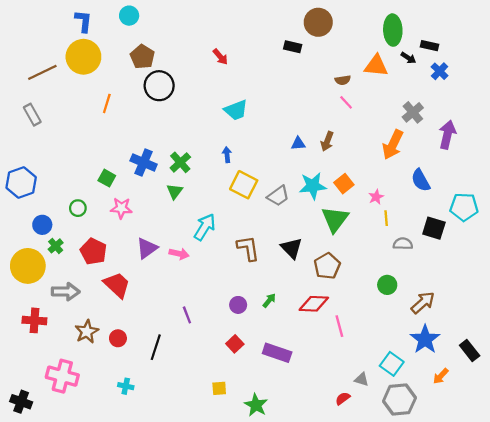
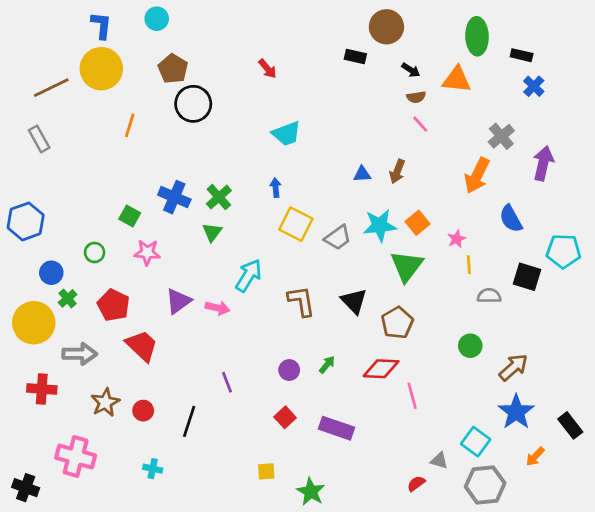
black arrow: (408, 58) -> (411, 70), moved

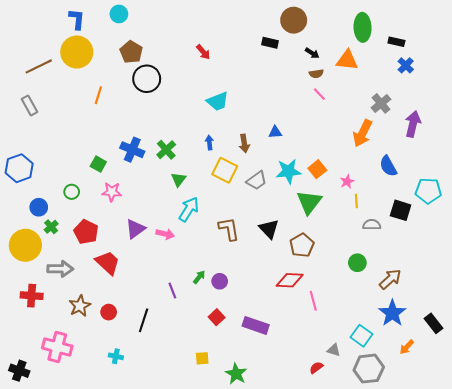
brown arrow: (397, 171) -> (244, 144), moved, turned -30
green triangle: (212, 232) -> (179, 179), moved
green arrow: (327, 365) -> (199, 277), moved

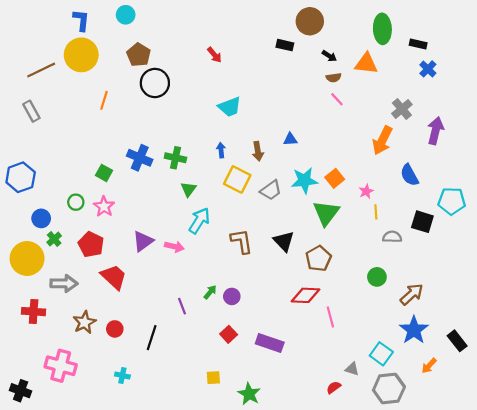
green cross: (166, 150) -> (175, 158), turned -36
pink star: (112, 192) -> (104, 207), moved, turned 30

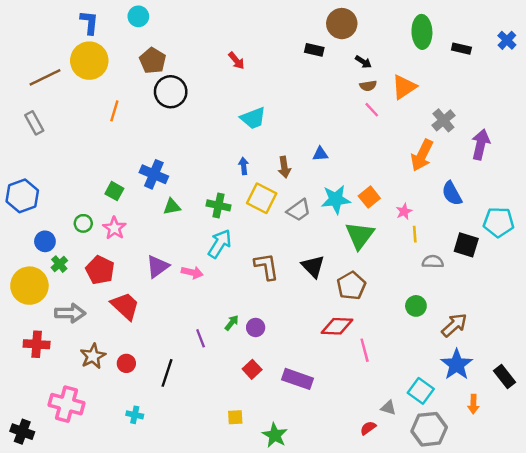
orange triangle: (366, 64) -> (404, 87), moved, turned -40
blue cross: (428, 69) -> (507, 40), moved
green cross: (175, 158) -> (219, 205), moved
green triangle: (188, 189) -> (172, 207), moved, turned 42
orange arrow: (429, 366) -> (473, 404), turned -42

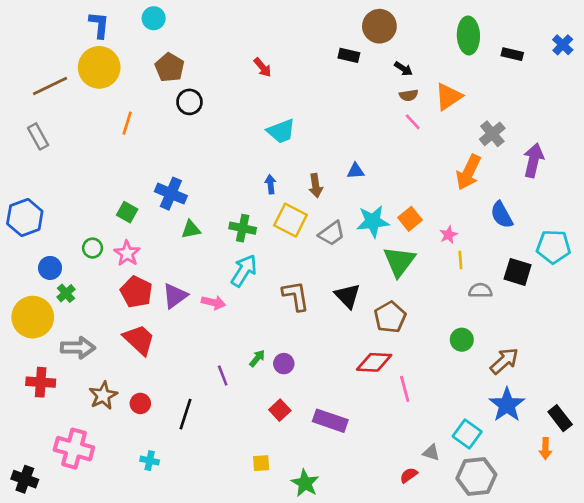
black circle: (171, 92) -> (189, 102), size x0.7
red pentagon: (100, 270) -> (136, 292), moved
orange arrow: (473, 404) -> (545, 449), moved

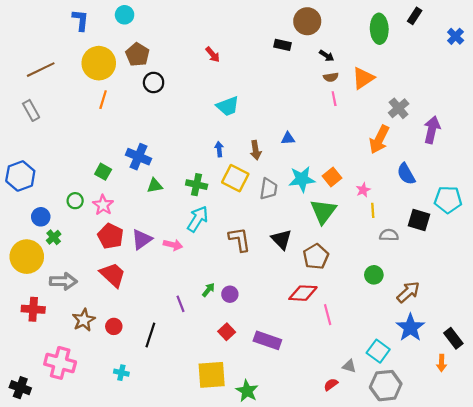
black rectangle: (512, 54) -> (415, 16), moved, turned -70
yellow circle: (99, 67) -> (99, 63), moved
pink line: (413, 122) -> (334, 99), turned 32
gray trapezoid: (332, 233) -> (269, 189), turned -45
yellow square: (261, 463) -> (212, 375), size x2.0

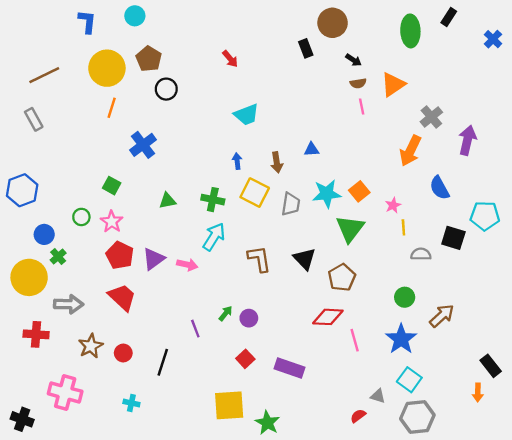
black rectangle: (283, 45) -> (306, 48), turned 56
blue cross: (139, 157) -> (143, 145), moved, turned 30
blue star: (410, 327) -> (401, 339), moved

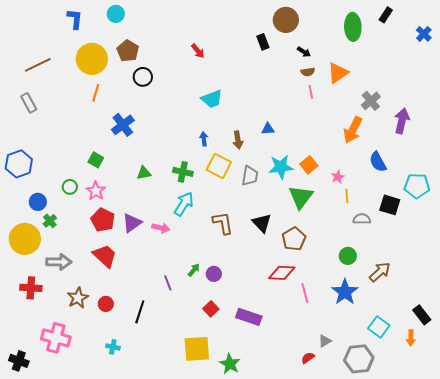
cyan square: (409, 380) -> (379, 327), moved
gray triangle: (378, 396) -> (325, 341), turned -48

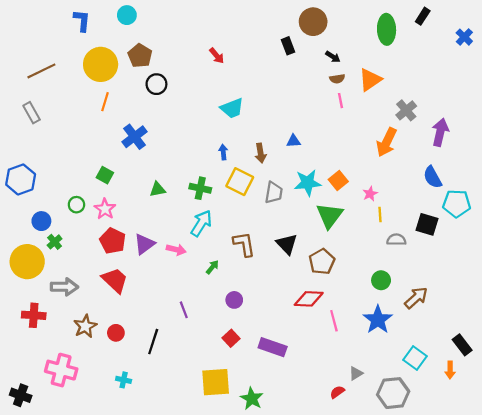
blue semicircle: (378, 162) -> (433, 177), moved
green arrow: (194, 270) -> (212, 267), moved

